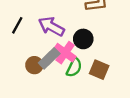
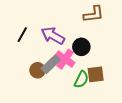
green semicircle: (74, 67) -> (81, 79), moved
brown square: (99, 70) -> (96, 74), turned -30

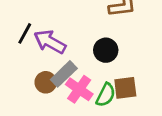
purple arrow: (53, 36) -> (50, 42), moved
pink cross: (65, 59) -> (79, 89), moved

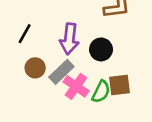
purple arrow: (50, 42) -> (69, 39), moved, turned -112
brown circle: (46, 82) -> (35, 68), moved

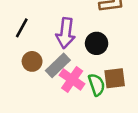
green semicircle: (101, 92) -> (97, 85), turned -45

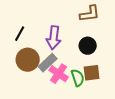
black circle: (97, 43) -> (88, 46), moved
brown circle: (32, 61) -> (28, 60), size x1.5

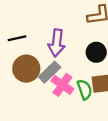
black line: (20, 34) -> (17, 38), turned 49

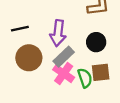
gray rectangle: (50, 72) -> (64, 57), moved

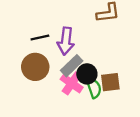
black line: (20, 29) -> (40, 38), moved
black circle: (96, 42) -> (87, 74), moved

